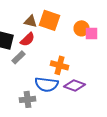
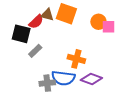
red semicircle: (28, 39) -> (36, 22), moved
gray cross: (28, 99) -> (47, 83), moved

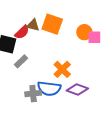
orange cross: (76, 59) -> (62, 69), turned 30

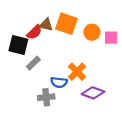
orange circle: (84, 32) -> (92, 32), moved
blue semicircle: (49, 89) -> (59, 82), moved, size x0.7

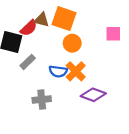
orange circle: (92, 32) -> (72, 43), moved
blue semicircle: (59, 82) -> (58, 71), moved

